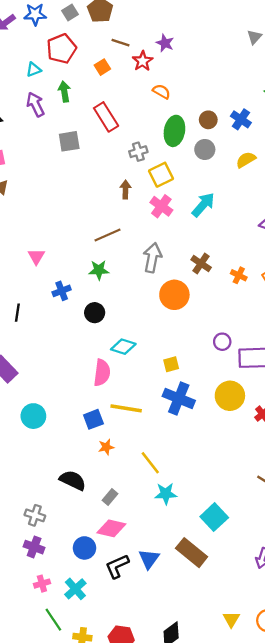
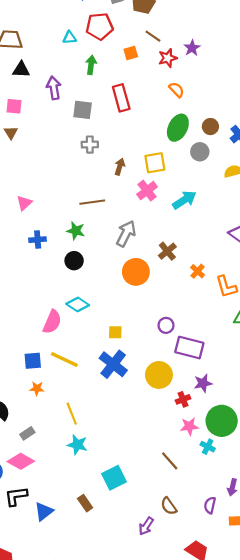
purple arrow: (35, 104) -> (54, 88), moved
gray cross: (138, 152) -> (90, 145), moved
black circle: (95, 313) -> (74, 261), moved
brown rectangle: (192, 553) -> (85, 503), size x0.6
blue triangle: (149, 559) -> (44, 512), moved

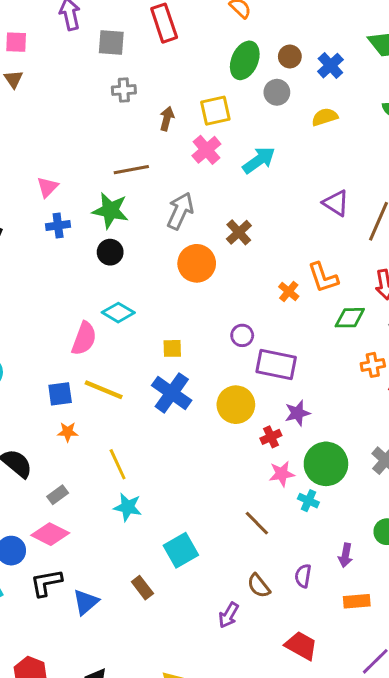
pink triangle: (24, 203) -> (47, 187), moved
green star: (76, 231) -> (110, 210), size x1.4
orange cross: (198, 271) -> (289, 292), moved
purple semicircle: (210, 505) -> (303, 576), moved

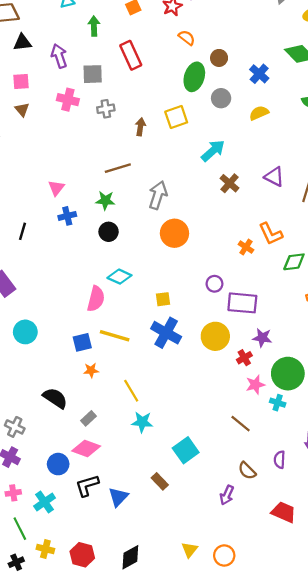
brown circle: (290, 57) -> (219, 58), moved
pink cross: (206, 150) -> (68, 100), moved, turned -30
green star: (110, 210) -> (105, 200), size x0.7
brown cross: (239, 232) -> (230, 183), moved
purple star: (297, 413) -> (262, 338), turned 30

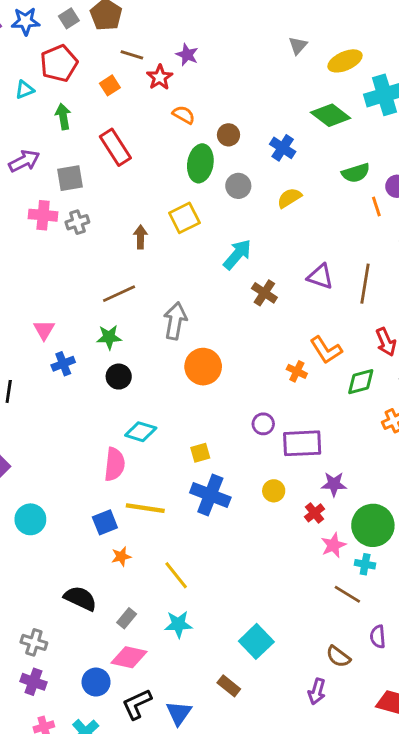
purple arrow: (59, 56) -> (24, 161), turned 90
gray cross: (106, 109) -> (77, 222), moved
yellow circle: (215, 336) -> (274, 491), size x0.6
cyan star: (142, 422) -> (178, 624), moved
brown line: (241, 424) -> (347, 594), moved

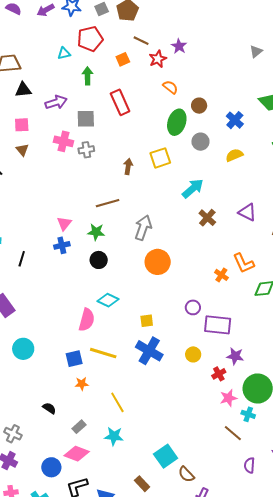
pink triangle: (44, 330) -> (64, 223), moved
black semicircle: (80, 598) -> (49, 408), size x0.6
brown semicircle: (338, 657) -> (186, 474), moved

